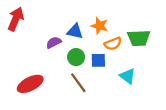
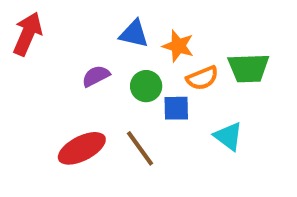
blue triangle: (75, 31) -> (134, 34), moved
green circle: (76, 57) -> (146, 86), moved
red ellipse: (30, 84) -> (82, 148), moved

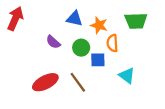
green trapezoid: (249, 68) -> (136, 21), moved
purple semicircle: (96, 76) -> (53, 42), turned -112
orange semicircle: (202, 78) -> (112, 43), turned 108

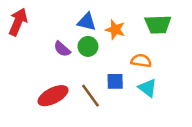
orange semicircle: (112, 43) -> (141, 61), moved, turned 102
green circle: (81, 48) -> (88, 46), moved
blue square: (98, 60) -> (115, 81), moved

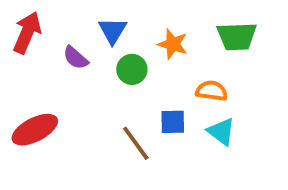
blue triangle: (87, 22) -> (113, 31), moved, turned 48
purple semicircle: (62, 49) -> (76, 58), moved
red ellipse: (53, 96) -> (35, 130), moved

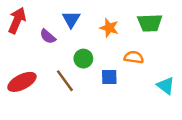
green circle: (132, 69) -> (83, 59), moved
cyan triangle: (221, 132) -> (166, 86), moved
brown line: (136, 143) -> (65, 81), moved

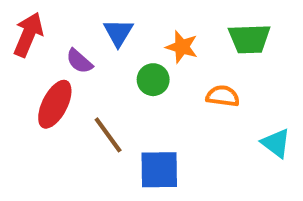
green circle: (83, 59) -> (153, 80), moved
blue square: (109, 77) -> (159, 170), moved, size x1.5
red ellipse: (22, 82) -> (55, 104), moved, turned -36

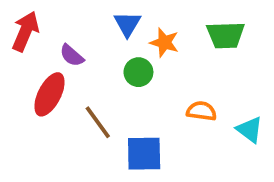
blue triangle: (118, 33) -> (127, 24), moved
orange semicircle: (223, 96) -> (201, 111), moved

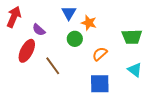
green trapezoid: (226, 35) -> (132, 37), moved
orange semicircle: (201, 111) -> (100, 54), moved, turned -49
blue square: (144, 154) -> (100, 84), moved

